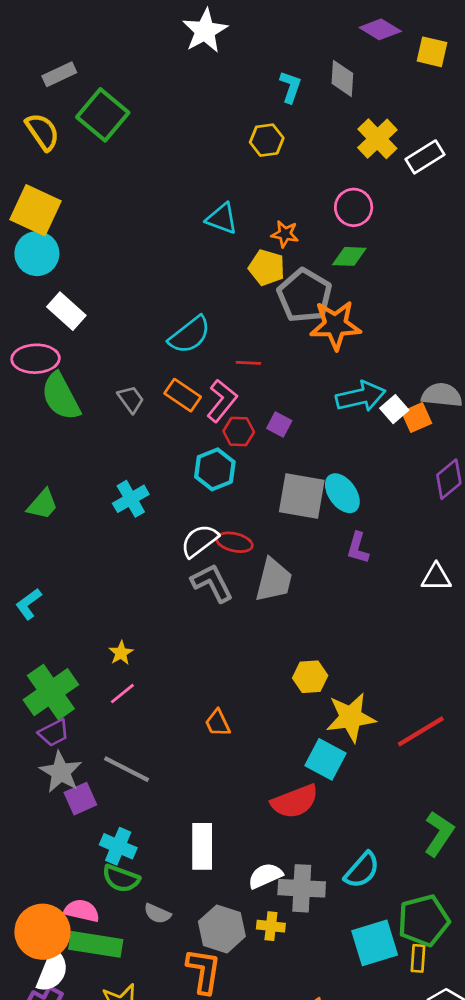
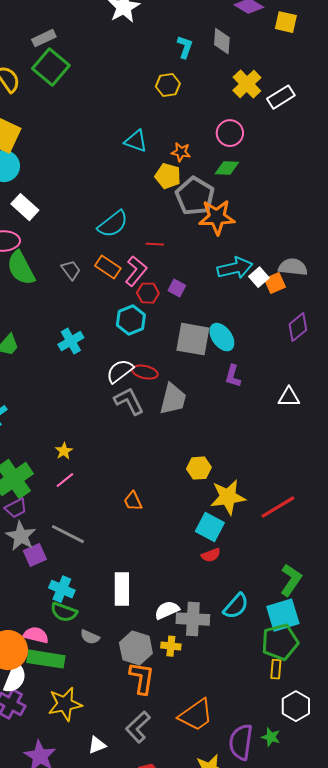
gray rectangle: (59, 74) -> (44, 38), moved
red semicircle: (295, 801) -> (211, 555), moved, size x0.6
cyan square: (375, 943) -> (283, 615), moved
orange L-shape: (204, 971) -> (142, 678), moved

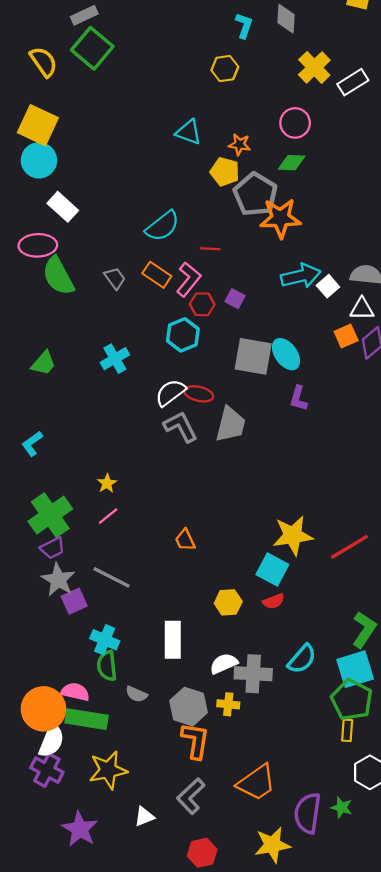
orange square: (275, 283) -> (346, 336), moved
white triangle: (289, 397) -> (362, 309), moved
yellow hexagon: (199, 468) -> (228, 602), moved
green semicircle: (64, 612) -> (107, 666), turned 64
green pentagon: (280, 642) -> (352, 700), turned -30

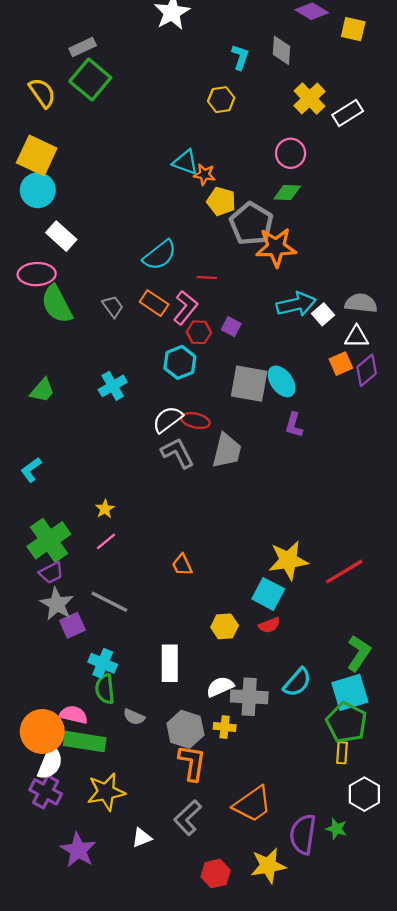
orange star: (240, 144) -> (204, 175), moved
red hexagon: (202, 853) -> (216, 874), moved

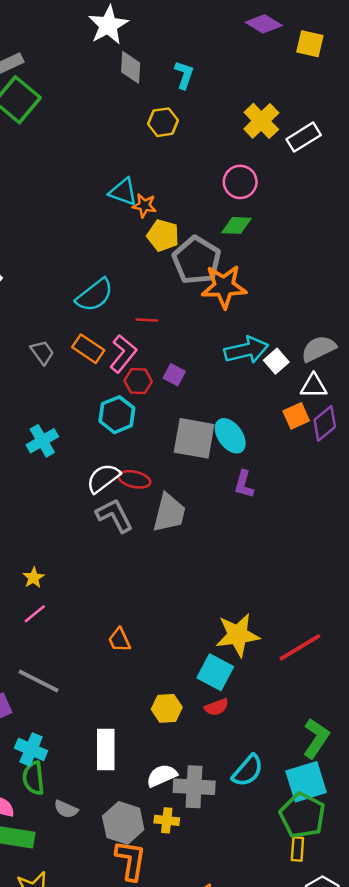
gray diamond: (282, 50) -> (131, 67), moved
gray semicircle: (361, 303) -> (319, 349), turned -32

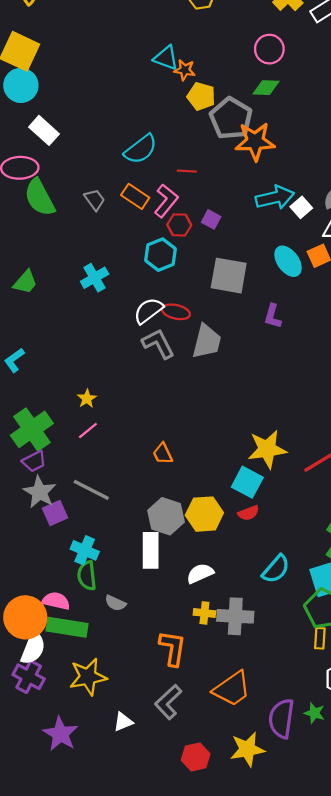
cyan ellipse: (230, 436) -> (288, 261), moved
yellow hexagon: (167, 708) -> (204, 514), size x1.4
gray cross: (194, 787) -> (235, 616), moved
gray hexagon: (123, 823) -> (166, 516), moved

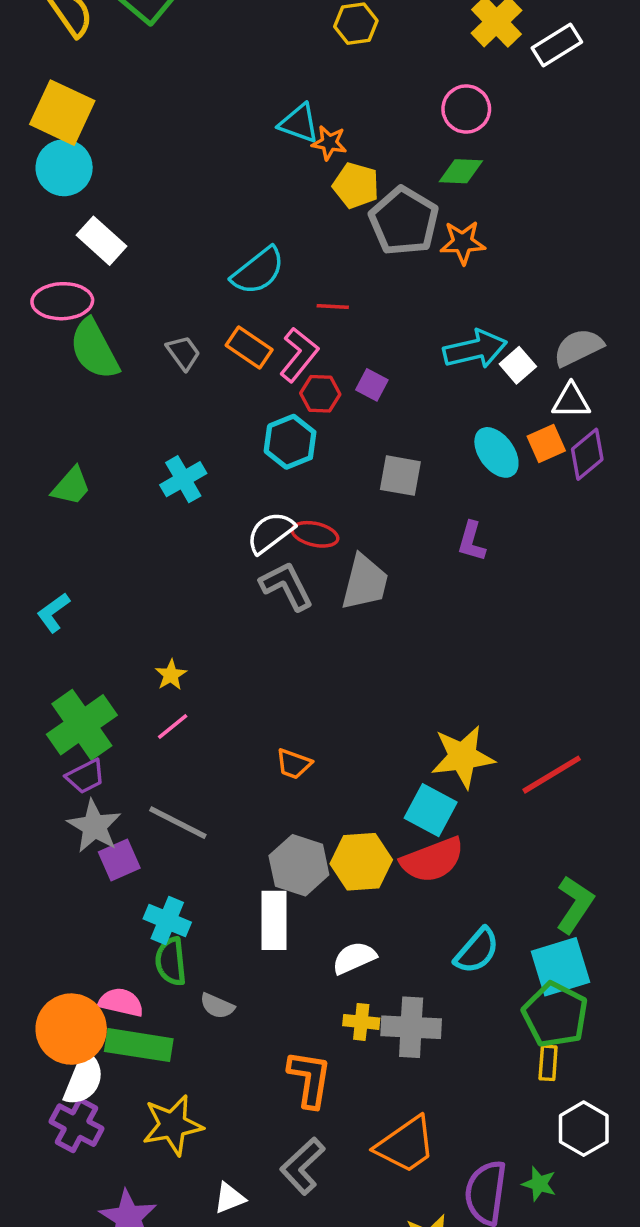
orange star: (255, 141) -> (463, 242), moved, size x0.7
gray square: (229, 276) -> (400, 476), size x0.7
orange trapezoid: (163, 454) -> (294, 764), turned -45
red semicircle: (248, 513) -> (432, 860), size x1.8

